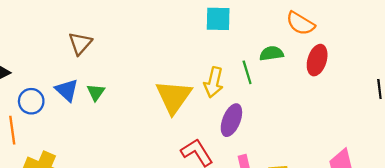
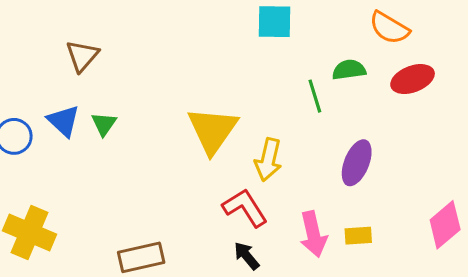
red ellipse: (317, 60) -> (413, 79), turned 52
yellow arrow: (214, 82) -> (268, 160), moved
purple ellipse: (231, 120) -> (357, 163), moved

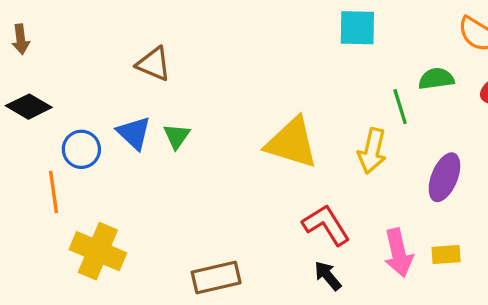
brown triangle: (82, 56) -> (154, 64), turned -48
yellow triangle: (212, 130) -> (292, 143), turned -48
yellow arrow: (268, 160) -> (372, 151), moved

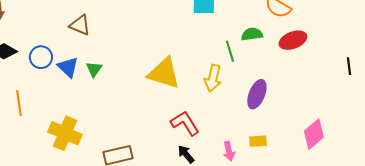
blue circle: (81, 149) -> (41, 57), moved
yellow cross: (98, 251) -> (65, 133), moved
pink arrow: (398, 253) -> (229, 151), moved, size x0.7

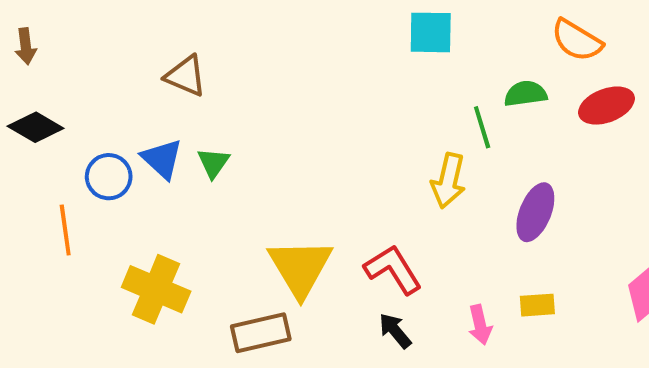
blue circle: (41, 57) -> (109, 177), moved
yellow triangle: (164, 73) -> (300, 268), moved, turned 42

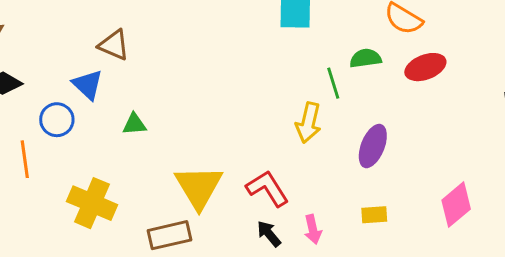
blue triangle: (162, 159) -> (88, 85), moved
green triangle: (213, 163) -> (134, 124), moved, turned 50
pink arrow: (480, 325) -> (313, 229), moved

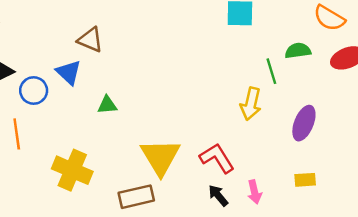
blue circle: (57, 120) -> (34, 90), moved

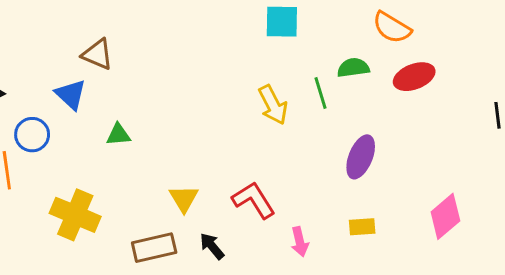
blue circle: (34, 90) -> (32, 135), moved
yellow arrow: (251, 104) -> (273, 105), moved, turned -40
yellow triangle: (160, 157) -> (184, 199), size x0.6
black arrow: (218, 195) -> (212, 246), moved

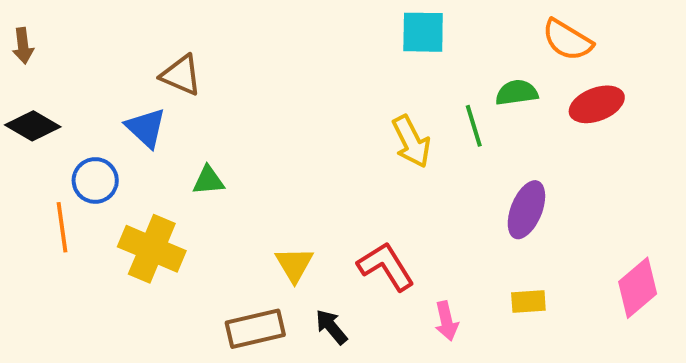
yellow cross: (75, 215) -> (152, 249), moved

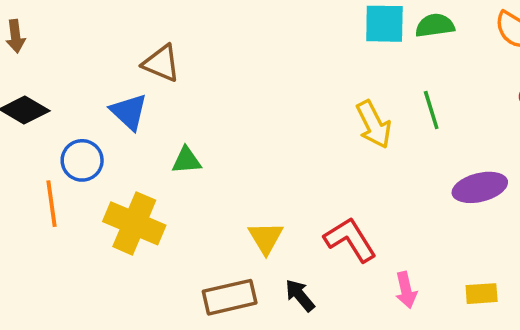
green semicircle: (517, 93) -> (435, 25), moved
purple ellipse: (526, 210) -> (480, 187), turned 54
yellow rectangle: (528, 301) -> (482, 294), moved

